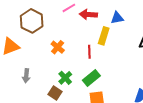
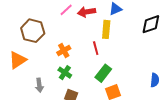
orange cross: (58, 47) -> (64, 51), turned 32
green cross: (65, 78) -> (65, 73), moved

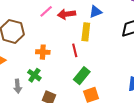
orange cross: (64, 51) -> (43, 52), turned 32
green cross: (65, 73) -> (34, 75), moved

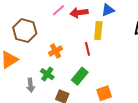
orange cross: (43, 52) -> (55, 51), turned -32
green rectangle: (82, 76) -> (80, 76), moved

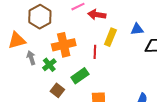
blue triangle: (108, 10) -> (137, 29), moved
orange cross: (55, 51) -> (64, 45), size x1.6
gray arrow: (31, 85) -> (31, 58), moved, turned 152

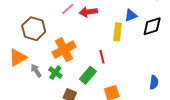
yellow rectangle: (110, 37) -> (117, 32), moved
red line: (95, 52) -> (102, 57), moved

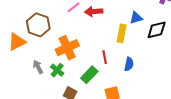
orange triangle: (18, 57) -> (17, 42), moved
blue semicircle: (154, 82) -> (129, 64), moved

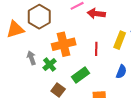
red line: (105, 57) -> (96, 49), moved

